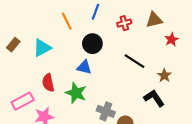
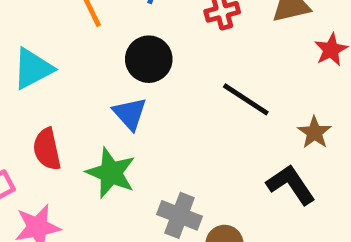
blue triangle: (84, 67) -> (130, 114), turned 35

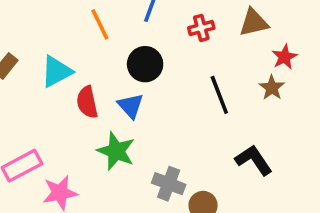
black line: (246, 99) -> (219, 95), turned 36
brown star: (314, 133) -> (272, 88), moved
red semicircle: (47, 149) -> (87, 102), moved

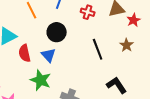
red cross: (201, 28) -> (88, 12), turned 32
red star: (285, 57) -> (134, 20), moved

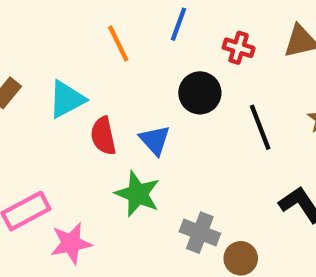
black circle: (57, 32) -> (200, 93), moved

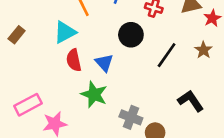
cyan triangle: (67, 99) -> (65, 32), moved
black line: (260, 127) -> (167, 55), turned 56

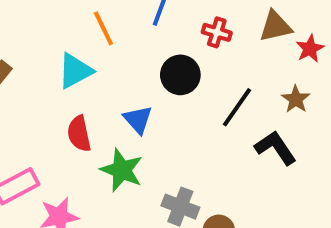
red semicircle: (74, 60) -> (79, 134), moved
black L-shape: (191, 101) -> (276, 148), moved

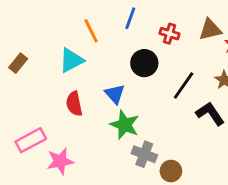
green star: (122, 170) -> (125, 125), moved

